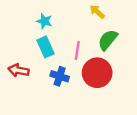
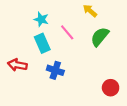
pink line: (77, 50) -> (67, 32), moved, turned -49
red circle: (97, 73) -> (111, 88), moved, size x0.6

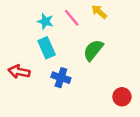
pink line: (67, 32) -> (72, 18), moved
green semicircle: (100, 37) -> (93, 50), moved

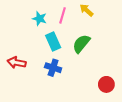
pink line: (72, 18) -> (62, 15), turned 56
cyan rectangle: (47, 48) -> (53, 42), moved

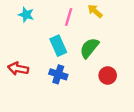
cyan star: (39, 19) -> (26, 15), moved
red circle: (106, 84) -> (108, 75), moved

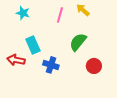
cyan rectangle: (58, 46) -> (33, 45), moved

